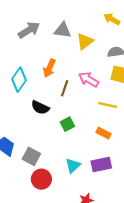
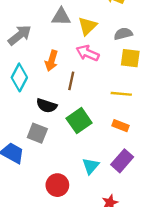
gray arrow: (29, 30) -> (20, 35), moved
pink arrow: (88, 79) -> (88, 53), moved
green square: (67, 124) -> (79, 121), size x1.5
gray square: (31, 156) -> (37, 133), moved
purple rectangle: (101, 164) -> (122, 161), turned -30

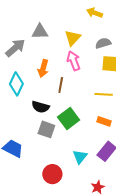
gray triangle: (61, 17) -> (40, 32), moved
pink arrow: (88, 53) -> (74, 61), turned 48
gray square: (37, 133) -> (46, 129), moved

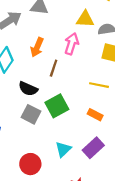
yellow triangle: (73, 38) -> (85, 19), moved, turned 42
pink arrow: (74, 61) -> (72, 44), turned 30

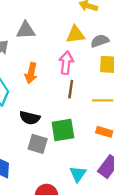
brown line: (54, 68) -> (71, 89), moved
green square: (57, 106) -> (63, 130), turned 30

